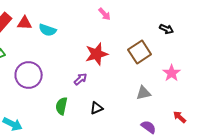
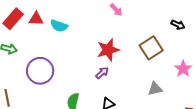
purple arrow: (81, 79) -> (102, 73), moved

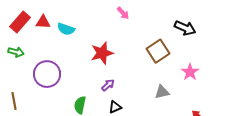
black arrow: (178, 25) -> (185, 28), size x1.5
red star: (108, 50) -> (102, 53), moved
purple arrow: (102, 73) -> (108, 85), moved

